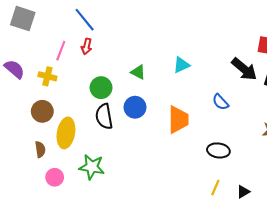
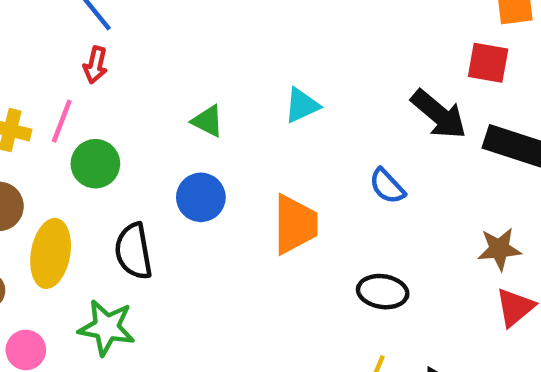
pink line: (61, 51) -> (62, 121), moved
green circle: (101, 88) -> (95, 164), moved
black semicircle: (104, 116) -> (134, 251), moved

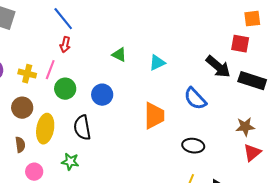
green triangle: (208, 121) -> (119, 55), moved
blue semicircle: (387, 186) -> (195, 99), size x1.4
blue circle: (201, 197) -> (102, 95), moved
green star: (107, 328) -> (70, 162), size x0.7

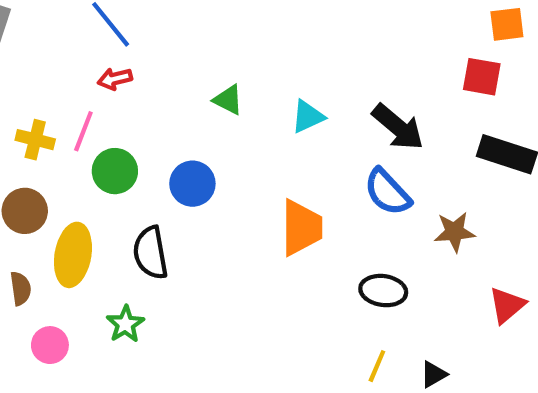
red arrow: (65, 45) -> (115, 79), turned 63
black arrow: (218, 67) -> (398, 127), moved
brown star: (245, 127) -> (455, 232), moved
green star: (70, 162) -> (125, 324), turned 30

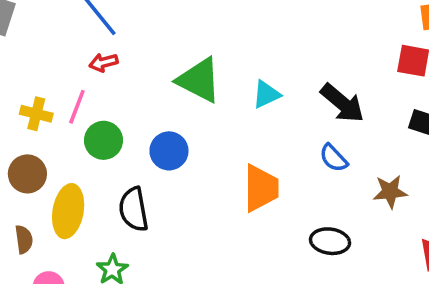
green triangle: (228, 100) -> (199, 80), size x1.8
blue semicircle: (387, 192) -> (334, 158), size x0.7

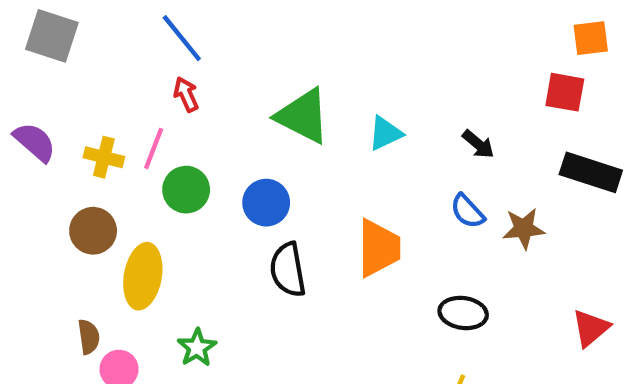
red arrow: (103, 62) -> (186, 94), turned 80
black arrow: (342, 103) -> (478, 144), size x0.6
brown star: (390, 192) -> (524, 229), moved
black semicircle: (134, 209) -> (288, 270), moved
brown semicircle: (24, 239) -> (89, 337), moved

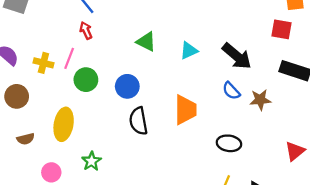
green triangle: (303, 116) -> (146, 42), size x0.7
black arrow: (478, 144) -> (237, 56), size x1.8
brown circle: (93, 231) -> (17, 96), moved
brown semicircle: (89, 337) -> (26, 139), moved, turned 84

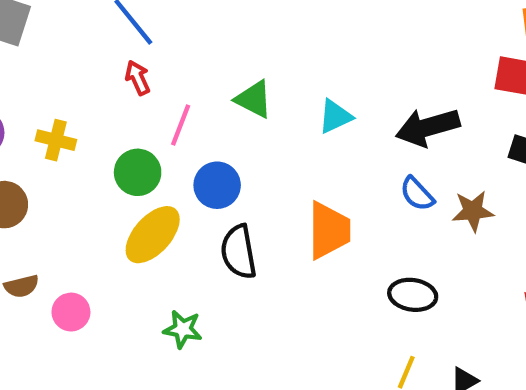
black arrow: (237, 56) -> (428, 127), turned 124
pink line: (69, 58) -> (181, 125), moved
yellow ellipse: (64, 124) -> (153, 235), moved, turned 32
green star: (92, 161) -> (183, 329), moved, turned -30
pink circle: (51, 172) -> (71, 312), moved

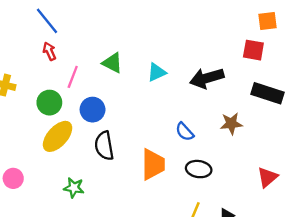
blue semicircle: (417, 194) -> (185, 132), moved
orange trapezoid: (329, 230) -> (153, 164), moved

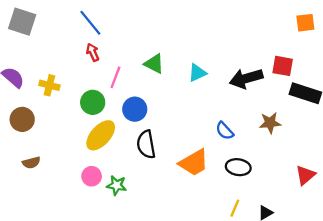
red square: (253, 50) -> (283, 66), moved
orange trapezoid: (153, 164) -> (194, 163), turned 60
pink circle: (13, 178) -> (92, 176), moved

